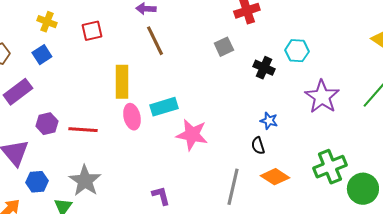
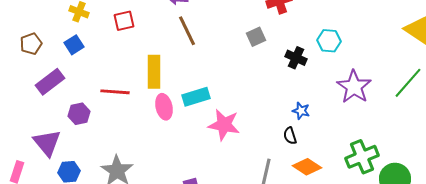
red line: (83, 130) -> (115, 92), moved

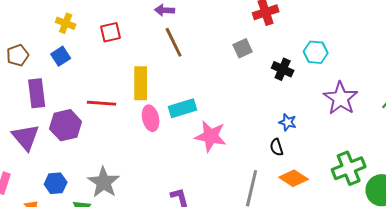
purple rectangle: (50, 82) -> (37, 93), turned -60
purple hexagon: (79, 114) -> (66, 125), size x1.4
purple triangle: (47, 143) -> (26, 137), moved

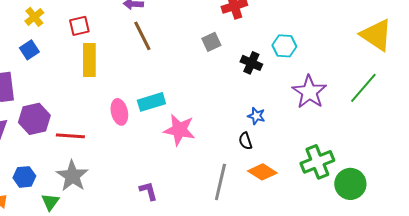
yellow cross: (66, 23) -> (34, 17), turned 30
yellow rectangle: (141, 83) -> (89, 60), moved
red line: (102, 103) -> (70, 136), moved

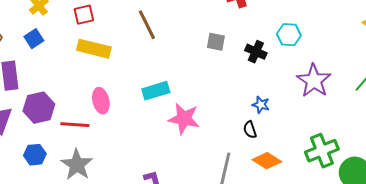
gray square: (211, 42) -> (216, 42), moved, turned 36
yellow rectangle: (89, 60) -> (94, 49), turned -76
pink ellipse: (119, 112) -> (101, 101), moved
blue hexagon: (24, 177) -> (35, 155), moved

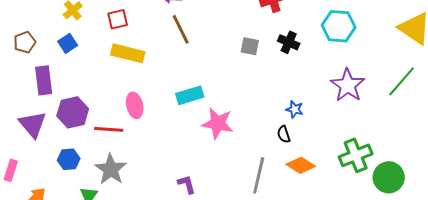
cyan hexagon: (289, 35) -> (339, 26), moved, size x1.4
black cross: (256, 52) -> (289, 42), moved

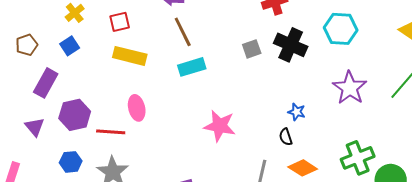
black cross: (289, 42) -> (291, 45), size x1.5
gray square: (250, 46) -> (252, 49), turned -30
purple rectangle: (44, 80) -> (46, 83), turned 36
cyan rectangle: (190, 95) -> (192, 67), moved
purple triangle: (33, 124) -> (35, 127), size x0.7

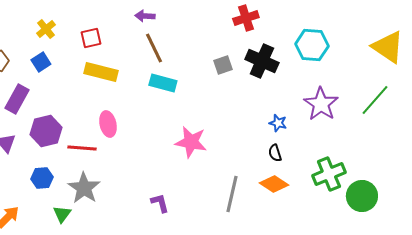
cyan rectangle: (192, 67) -> (163, 83), turned 32
blue star: (297, 112) -> (278, 123), moved
black semicircle: (286, 137) -> (275, 153), moved

